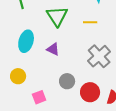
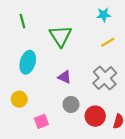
yellow line: (90, 22) -> (108, 42), moved, turned -32
purple triangle: (53, 49) -> (65, 77), moved

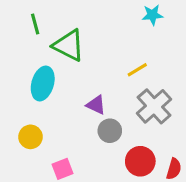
green triangle: (60, 36) -> (69, 45), moved, turned -30
yellow line: (108, 42) -> (137, 70), moved
gray circle: (71, 104) -> (110, 131), moved

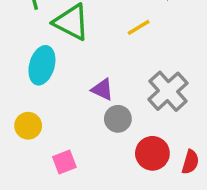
yellow line: (137, 70) -> (139, 27), moved

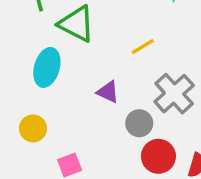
yellow line: (139, 27) -> (143, 47), moved
gray circle: (118, 119) -> (139, 123), moved

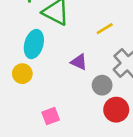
yellow circle: (33, 128) -> (22, 74), moved

